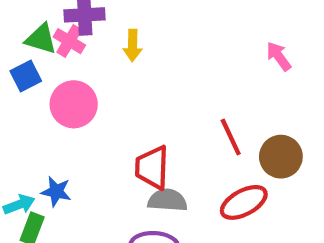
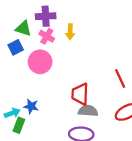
pink cross: (69, 41) -> (47, 36), moved

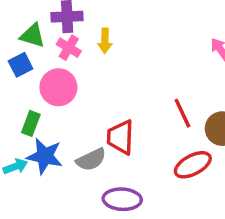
blue star: (31, 106) -> (45, 156), size x1.5
gray semicircle: (88, 111) -> (91, 160), moved, turned 150
green rectangle: (19, 125) -> (31, 123), moved

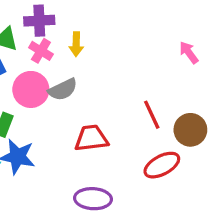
red trapezoid: (120, 137) -> (91, 138), turned 81
gray semicircle: (91, 160) -> (63, 89), moved

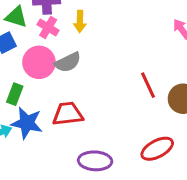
red trapezoid: (91, 138) -> (68, 114), moved
red ellipse: (162, 165) -> (157, 149), moved

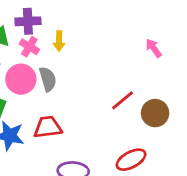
gray semicircle: (68, 62) -> (48, 79), turned -80
red line: (148, 85) -> (123, 100), turned 75

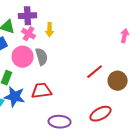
pink arrow: (154, 48) -> (125, 36), moved, turned 48

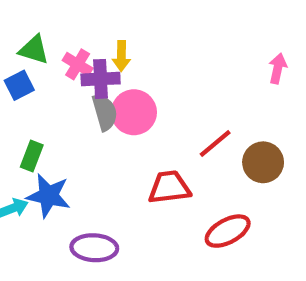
purple cross: (28, 16) -> (101, 79), moved
pink circle: (23, 57) -> (134, 112), moved
red trapezoid: (42, 91) -> (169, 187), moved
purple ellipse: (60, 122) -> (94, 248), moved

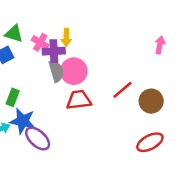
red trapezoid: (169, 187) -> (79, 100), moved
red ellipse: (228, 231) -> (150, 142), moved
purple ellipse: (94, 248) -> (38, 139), moved, turned 40

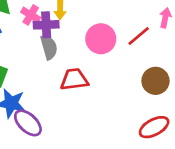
pink circle: (74, 71) -> (101, 39), moved
red line: (122, 90) -> (139, 36), moved

